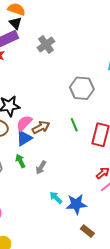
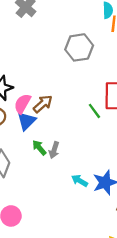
green line: (74, 125) -> (94, 111), moved
green arrow: (20, 161) -> (39, 148), moved

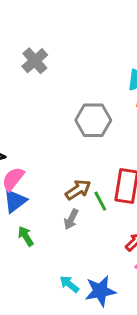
brown arrow: (43, 104) -> (78, 190), moved
gray arrow: (54, 150) -> (71, 219), moved

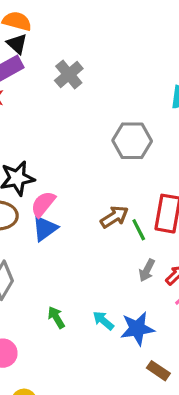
gray arrow: (71, 219) -> (147, 270), moved
green arrow: (26, 236) -> (56, 317), moved

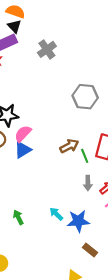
gray arrow: (147, 270) -> (88, 183), turned -32
green arrow: (56, 317) -> (18, 217), moved

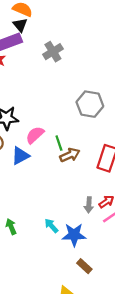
pink semicircle: (23, 134) -> (35, 135), moved
green line: (85, 156) -> (59, 143), moved
gray arrow: (88, 183) -> (89, 205), moved

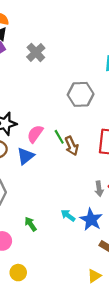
brown arrow: (70, 155) -> (72, 146), turned 102
blue star: (74, 235) -> (91, 220), turned -30

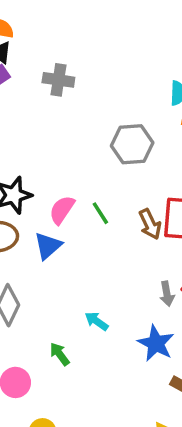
gray cross: (36, 52) -> (58, 80), turned -36
brown arrow: (72, 146) -> (150, 224), moved
cyan arrow: (68, 215) -> (96, 321), moved

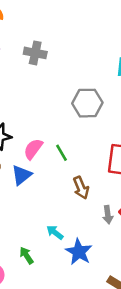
brown arrow: (150, 224) -> (81, 188), moved
blue star: (156, 343) -> (79, 252), moved

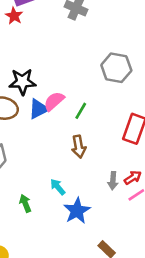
green line: (62, 153) -> (81, 111), turned 48
blue triangle: (22, 175) -> (39, 109), moved
brown arrow: (81, 188) -> (79, 147), moved

